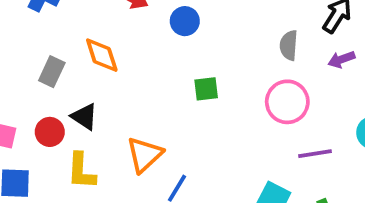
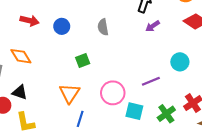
gray semicircle: (289, 45) -> (103, 27), moved
pink circle: (287, 102) -> (113, 93), moved
orange triangle: (144, 155) -> (69, 93), moved

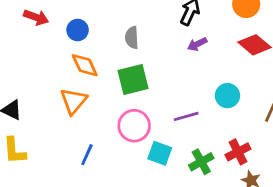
orange diamond: (21, 56) -> (85, 65), moved
green square: (83, 61) -> (133, 80), moved, size x1.6
orange triangle: (69, 93) -> (74, 101), moved

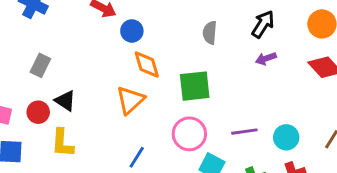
blue circle: (78, 30) -> (132, 31), moved
gray semicircle: (132, 38) -> (210, 33), moved
cyan circle: (227, 96) -> (286, 137), moved

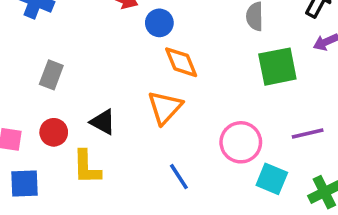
green square: (195, 86) -> (277, 67), moved
black triangle: (65, 101) -> (103, 122), moved
blue line: (137, 157) -> (179, 177), turned -60

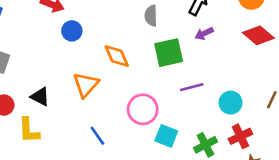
blue circle: (159, 23) -> (72, 31), moved
orange diamond: (181, 62) -> (117, 56), moved
purple line: (308, 133) -> (192, 87), moved

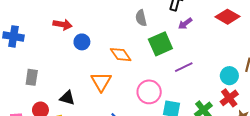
cyan circle: (231, 103) -> (229, 76), moved

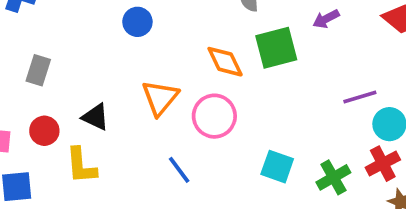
orange diamond: (121, 55) -> (225, 62), moved
purple line: (184, 67) -> (360, 97), moved
pink circle: (149, 92) -> (214, 116), moved

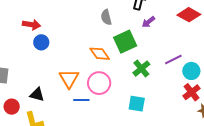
blue circle: (137, 22) -> (41, 42), moved
blue line: (179, 170) -> (81, 100), moved, turned -42
green cross: (333, 177) -> (141, 69), moved

